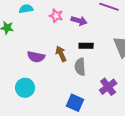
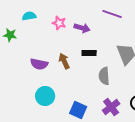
gray semicircle: (80, 67) -> (104, 76), moved
purple cross: (108, 87) -> (111, 107), moved
cyan circle: (25, 88) -> (45, 96), moved

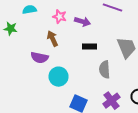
brown arrow: (64, 61) -> (52, 39), moved
cyan circle: (45, 96) -> (58, 77), moved

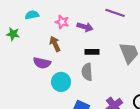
gray semicircle: (104, 70) -> (87, 72), moved

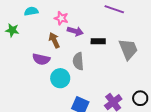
purple arrow: (85, 27) -> (75, 31), moved
black rectangle: (92, 52) -> (98, 41), moved
gray semicircle: (87, 72) -> (78, 61), moved

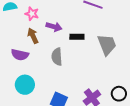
pink star: (61, 18) -> (32, 14), moved
cyan circle: (60, 78) -> (25, 85), moved

